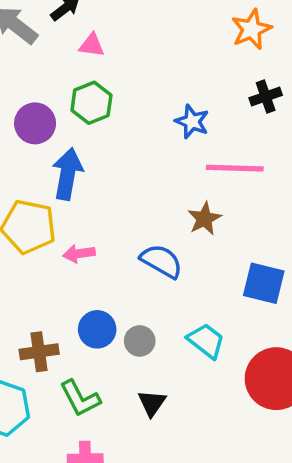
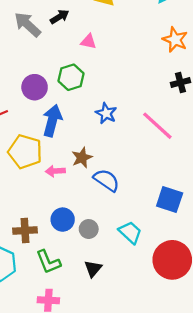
orange star: (251, 29) -> (175, 40), turned -30
pink triangle: (92, 45) -> (88, 42), moved
blue star: (192, 122) -> (106, 113), moved
pink line: (235, 168) -> (157, 126), turned 36
brown star: (204, 219) -> (82, 158), moved

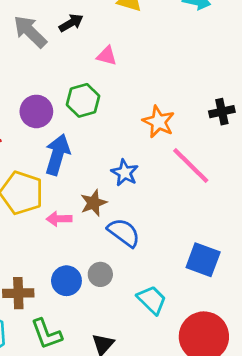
orange star: (175, 40) -> (158, 122), moved
blue star: (106, 113) -> (125, 173), moved
gray circle: (89, 229) -> (100, 274), moved

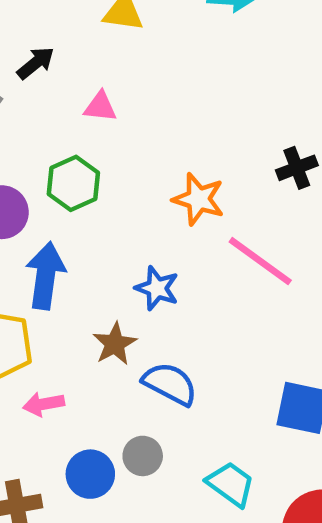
pink arrow: (59, 219) -> (44, 404), moved

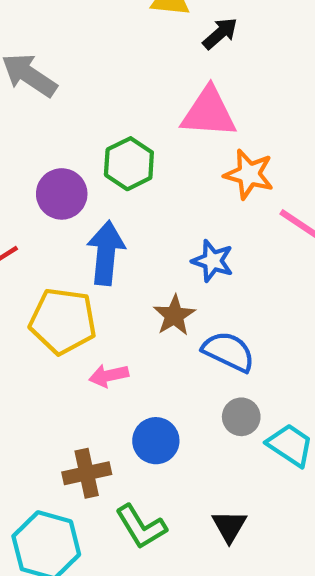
black arrow: (36, 63) -> (220, 33), moved
pink triangle: (100, 107) -> (209, 113), moved, size x1.8
gray circle: (143, 456) -> (241, 417), moved

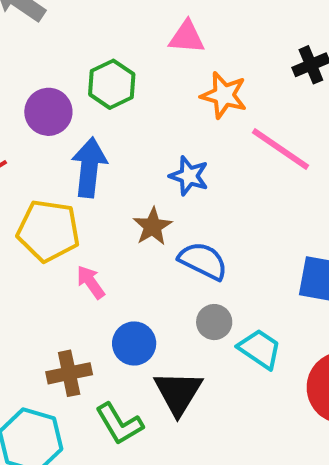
pink triangle: (209, 113) -> (187, 37), size x0.7
pink arrow: (109, 376) -> (91, 282), turned 66
black triangle: (229, 526) -> (178, 393), moved, size x1.5

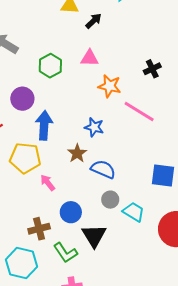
green hexagon: (112, 84) -> (50, 66), moved

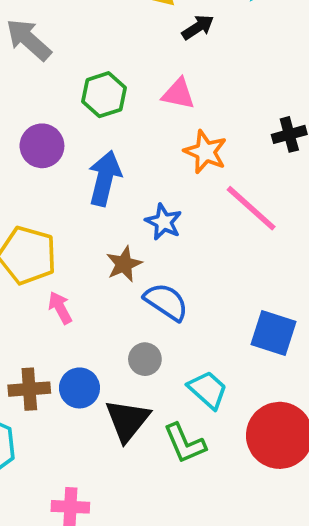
blue arrow: (44, 125) -> (105, 178), moved
gray circle: (110, 200) -> (145, 359), moved
blue circle: (71, 212) -> (79, 388), moved
green L-shape: (65, 253) -> (185, 443), moved

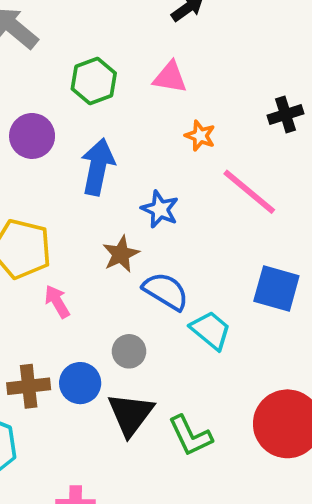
orange star: (205, 152) -> (200, 136), size x0.7
blue square: (274, 333) -> (276, 289), moved
gray circle: (145, 359) -> (129, 351), moved
cyan trapezoid: (208, 390) -> (211, 330), moved

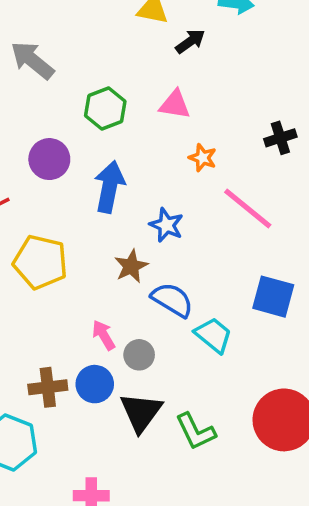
pink arrow: (57, 302) -> (104, 335), moved

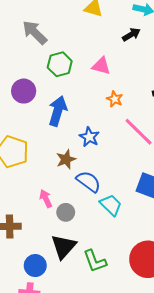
black arrow: (190, 41) -> (131, 35), moved
gray arrow: (32, 60) -> (35, 32), moved
blue circle: (95, 384) -> (35, 266), moved

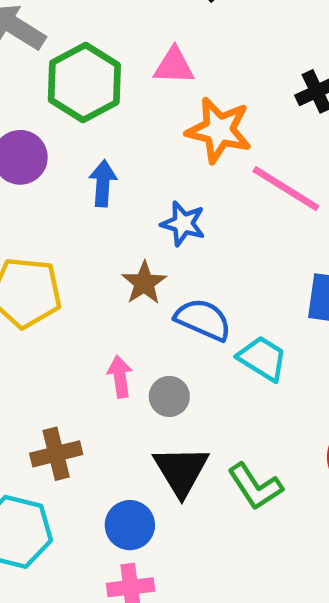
green hexagon: (60, 64) -> (84, 82), size x1.4
orange star: (115, 99) -> (219, 130), size x1.8
blue arrow: (58, 111) -> (103, 183), size x0.7
pink arrow: (46, 199) -> (120, 377), turned 30

